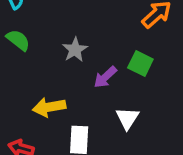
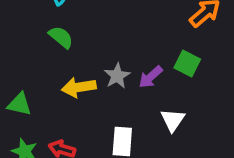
gray star: (75, 50) -> (117, 76), moved
yellow arrow: (49, 107) -> (79, 87), moved

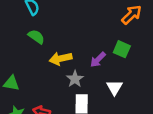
gray star: (117, 76) -> (75, 79), moved
yellow arrow: (79, 87) -> (61, 59), moved

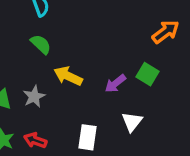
yellow arrow: (61, 59) -> (68, 76), turned 30
gray star: (75, 79) -> (34, 97), moved

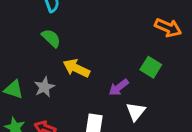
orange arrow: (166, 32) -> (168, 28), turned 60
purple arrow: (115, 84) -> (119, 87), moved

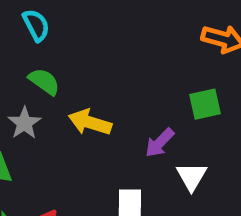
green square: (151, 67) -> (205, 104), turned -36
gray star: (44, 87) -> (24, 123), moved

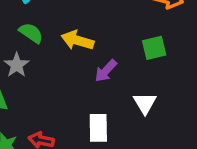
yellow arrow: (90, 122) -> (77, 40), moved
purple arrow: (160, 143) -> (106, 71), moved

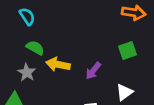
yellow arrow: (77, 40) -> (58, 64), moved
white triangle: (145, 103) -> (124, 92), turned 30

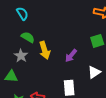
yellow arrow: (58, 64) -> (45, 50), turned -120

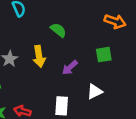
green semicircle: (28, 37) -> (58, 30), moved

